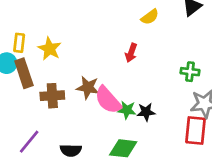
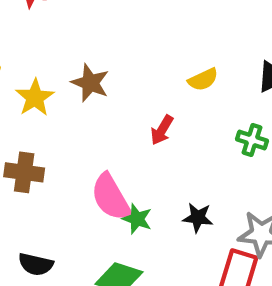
green cross: (190, 72) -> (252, 140), moved
brown star: (88, 88) -> (90, 83), moved
black star: (146, 112) -> (198, 218), moved

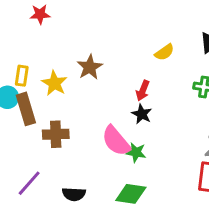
brown star: (90, 83) -> (90, 67), turned 30
black star: (198, 218) -> (142, 114), moved, turned 30

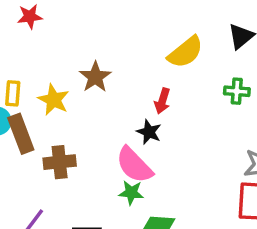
yellow semicircle: (164, 52) -> (185, 52), size x1.5
black star: (142, 114) -> (149, 132), moved
green star: (136, 152) -> (131, 193), moved

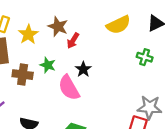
brown star: (95, 77) -> (58, 27), turned -30
red arrow: (162, 101) -> (73, 41), moved
green star: (131, 193) -> (48, 65), moved

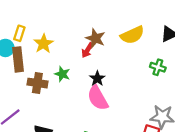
brown star: (58, 27) -> (95, 38), moved
pink semicircle: (69, 88) -> (98, 98), moved

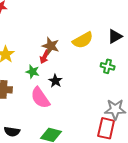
green star: (62, 74) -> (33, 72), moved
pink semicircle: (98, 98) -> (40, 98), moved

